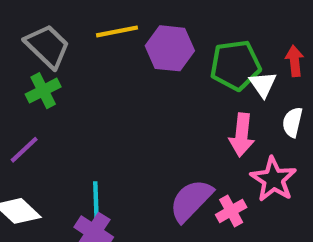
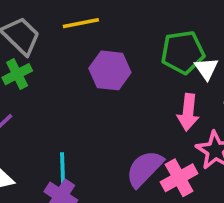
purple hexagon: (170, 48) -> (110, 70), moved
pink cross: (231, 211) -> (179, 178), size x1.4

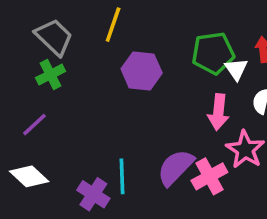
yellow line: (81, 23) -> (113, 25), turned -60
cyan line: (63, 170) -> (122, 176), moved

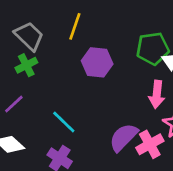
cyan line: (122, 176) -> (64, 122), moved, turned -44

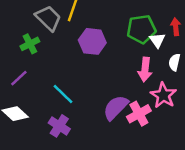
gray trapezoid: (29, 36) -> (48, 18), moved

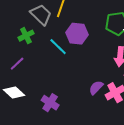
cyan line: (63, 94) -> (58, 47), moved
purple semicircle: (116, 108) -> (96, 88), size x0.7

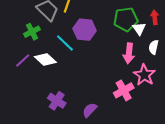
purple semicircle: (96, 88) -> (90, 110), moved
white diamond: (14, 93) -> (45, 59), moved

